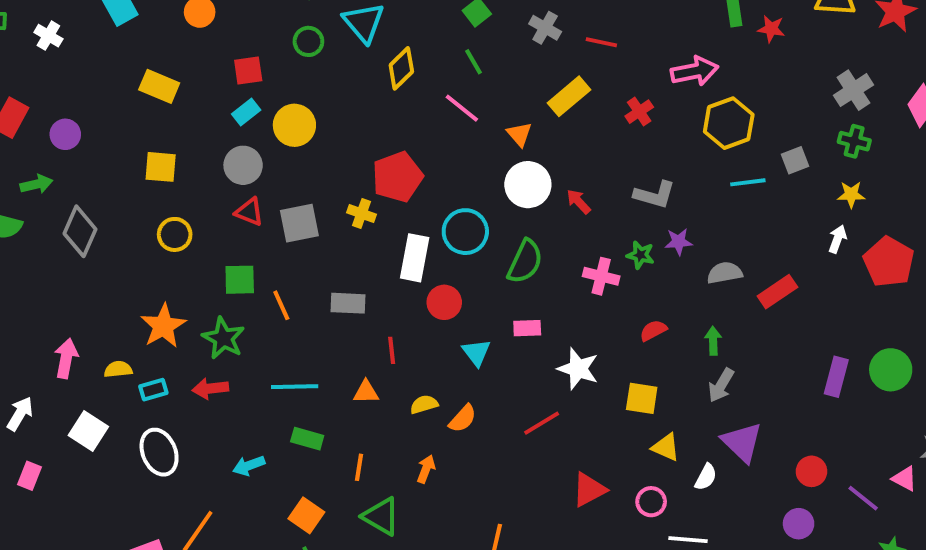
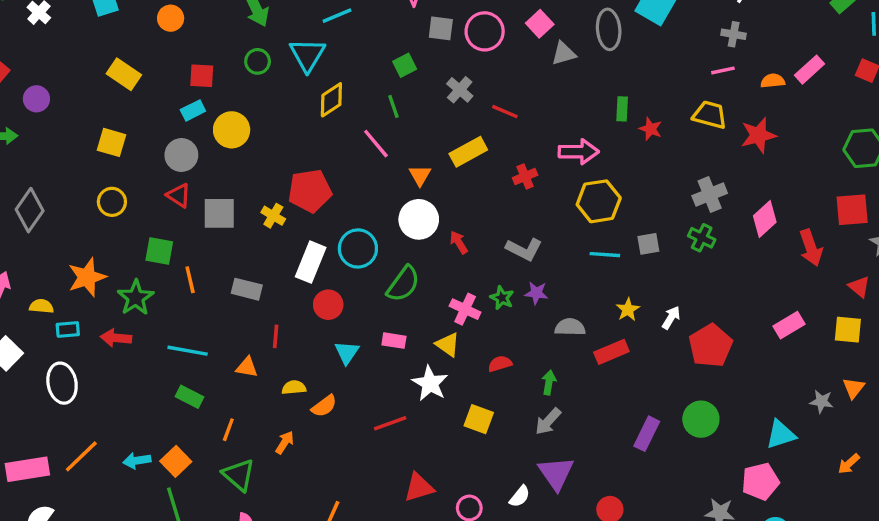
yellow star: (851, 194) -> (628, 310), moved, turned 30
gray diamond: (80, 231) -> (30, 210), moved
green circle: (891, 370) -> (701, 419), moved
yellow triangle: (666, 447) -> (448, 345), moved
cyan arrow: (249, 466) -> (137, 461), moved

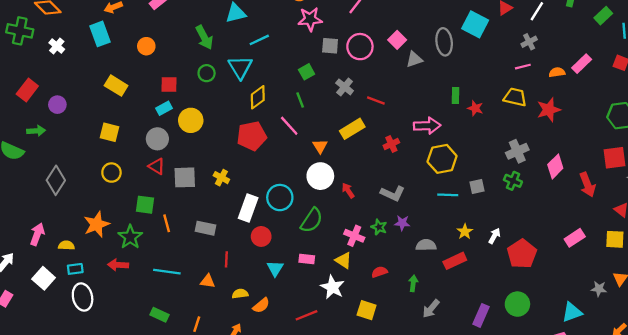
gray cross: (734, 34) -> (529, 42), turned -35
red pentagon: (310, 191) -> (252, 136), moved
cyan rectangle: (68, 329) -> (75, 269), moved
green rectangle: (189, 397) -> (159, 315), moved
gray arrow: (548, 421) -> (431, 309), moved

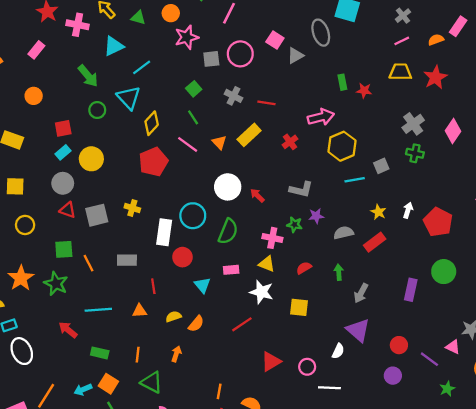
orange triangle: (320, 146) -> (219, 142), moved
red arrow: (118, 265) -> (68, 330), moved, turned 48

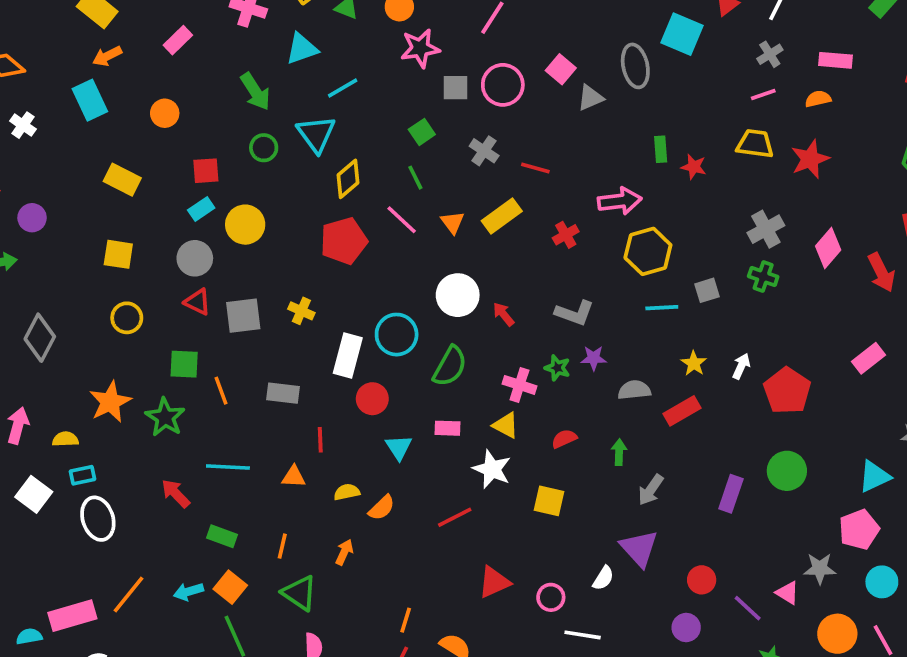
pink rectangle: (458, 26) -> (835, 60), moved, turned 54

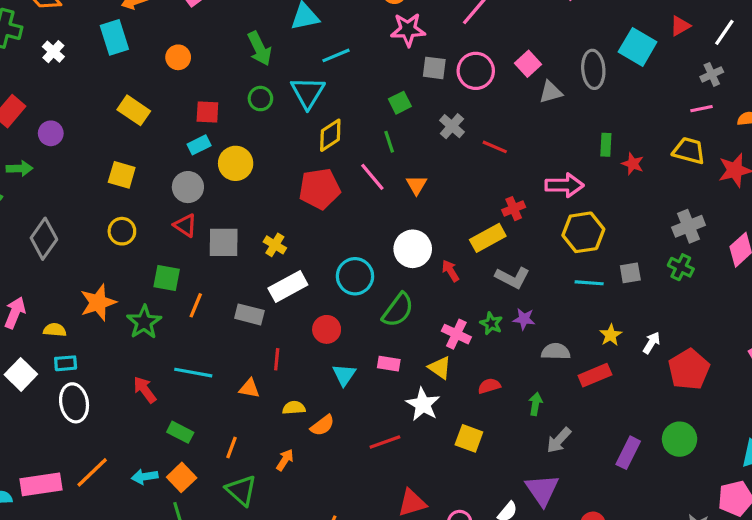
yellow rectangle: (502, 216) -> (488, 238), moved
white rectangle: (348, 355) -> (288, 287), moved, turned 39
orange line: (221, 391) -> (196, 305), turned 35

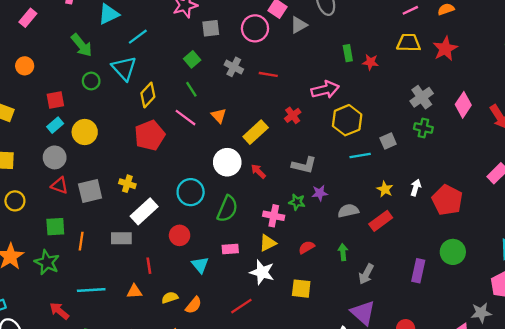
pink circle: (476, 71) -> (255, 28), moved
yellow rectangle: (488, 238) -> (256, 132), moved
yellow triangle: (440, 368) -> (268, 243), turned -48

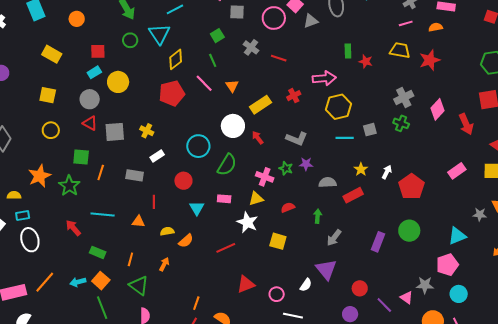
white rectangle: (144, 211) -> (157, 156), size x0.6

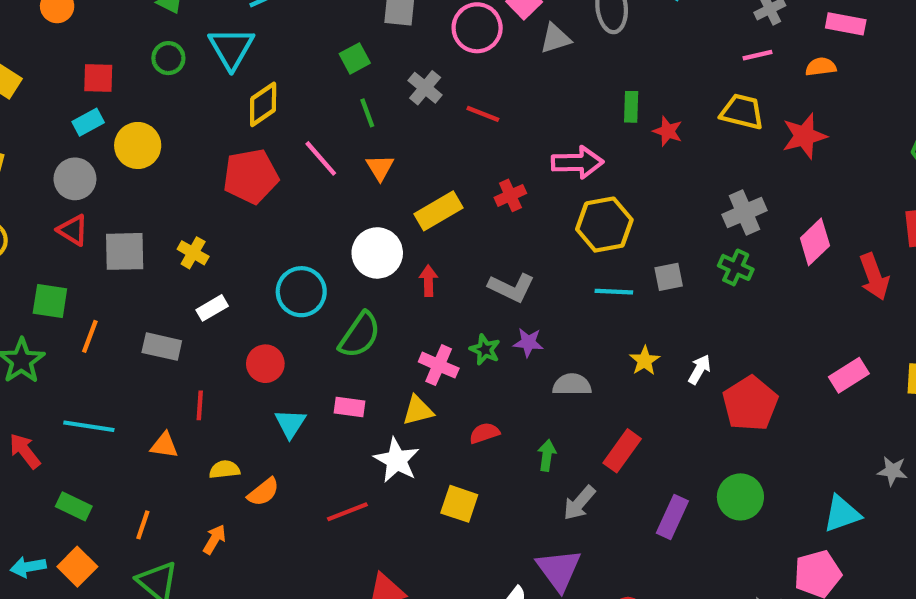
green line: (213, 60) -> (367, 113), moved
red arrow: (258, 138) -> (428, 281), turned 32
red rectangle: (353, 195) -> (622, 451), moved, turned -30

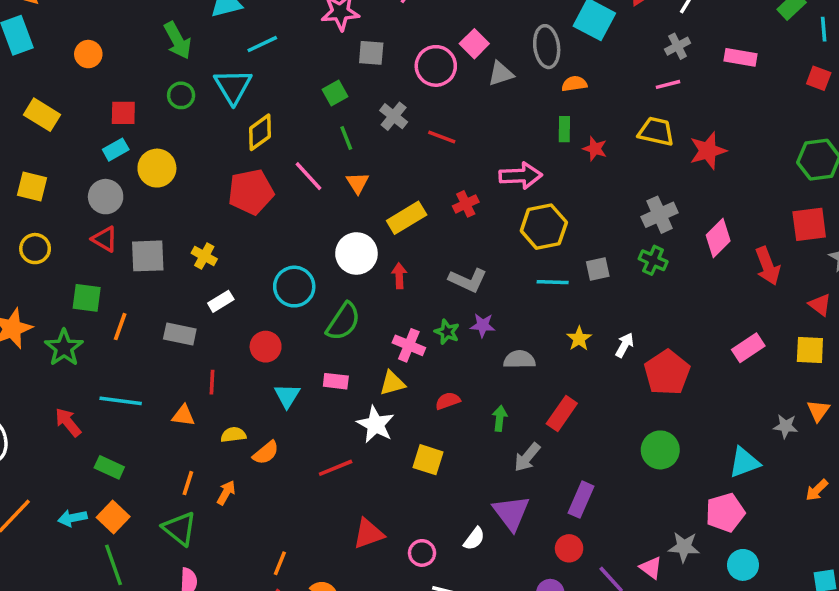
orange semicircle: (821, 67) -> (574, 84), moved
purple rectangle: (672, 517) -> (581, 500), moved
orange line: (143, 525) -> (188, 483), moved

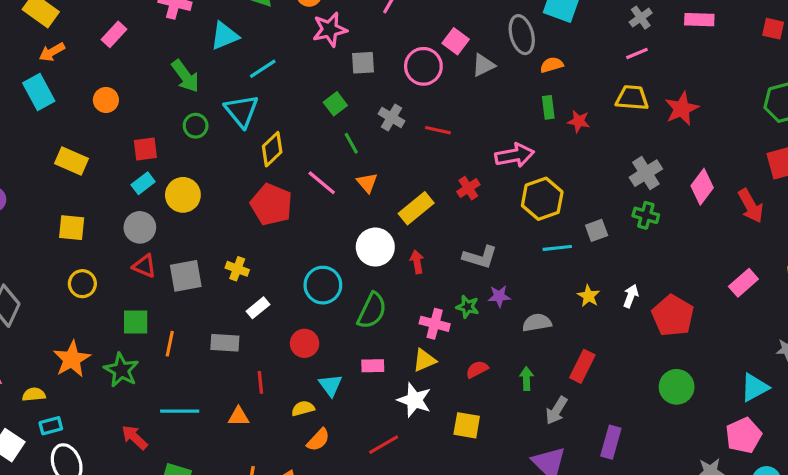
red pentagon: (251, 192) -> (271, 204), turned -30
yellow semicircle: (233, 435) -> (303, 408), moved

